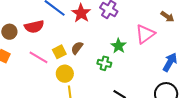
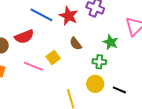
brown semicircle: (77, 48) -> (76, 44), moved, turned -64
yellow circle: (65, 74) -> (95, 84), moved

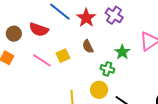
red semicircle: (24, 37) -> (39, 30), turned 30

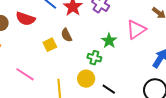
brown semicircle: (88, 46) -> (66, 35), moved
pink line: (42, 60) -> (25, 74), moved

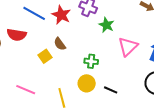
pink triangle: (136, 30) -> (128, 47), moved
green star: (109, 41) -> (106, 25), moved

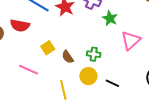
brown semicircle: (60, 44) -> (68, 57), moved
pink line: (26, 90) -> (28, 70), moved

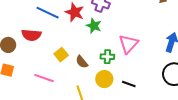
green star: (110, 18) -> (94, 26), moved
pink triangle: (131, 40) -> (128, 44), moved

